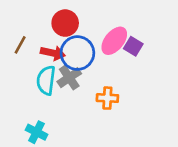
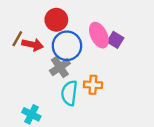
pink ellipse: (114, 41) -> (99, 35), turned -65
red arrow: (53, 53) -> (33, 45), moved
cyan semicircle: (46, 80) -> (69, 93), moved

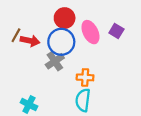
red circle: (56, 20) -> (65, 18), moved
purple square: (115, 40) -> (116, 31), moved
cyan semicircle: (69, 93) -> (83, 100), moved

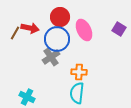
purple square: (116, 31) -> (119, 29), moved
red arrow: (30, 41) -> (30, 28), moved

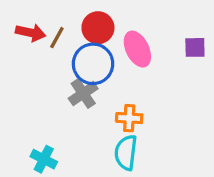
red arrow: (30, 28) -> (31, 33), moved
purple square: (119, 29) -> (195, 47), turned -32
brown line: (15, 33) -> (57, 38), moved

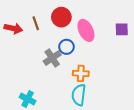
red arrow: (31, 33) -> (13, 28), moved
brown line: (57, 38) -> (36, 23), turned -48
blue circle: (93, 64) -> (66, 47), moved, size x0.6

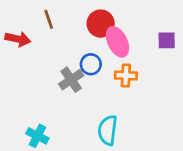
red circle: (61, 17) -> (101, 24), moved
brown line: (36, 23) -> (49, 19), moved
orange cross: (81, 73) -> (126, 76), moved

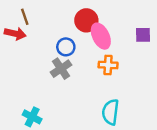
brown line: (49, 19) -> (25, 17), moved
blue circle: (91, 64) -> (66, 47), moved
cyan semicircle: (108, 130) -> (110, 112), moved

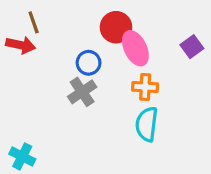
purple square: (143, 35) -> (192, 47), turned -35
cyan semicircle: (110, 112) -> (147, 124), moved
cyan cross: (32, 117) -> (22, 156), moved

